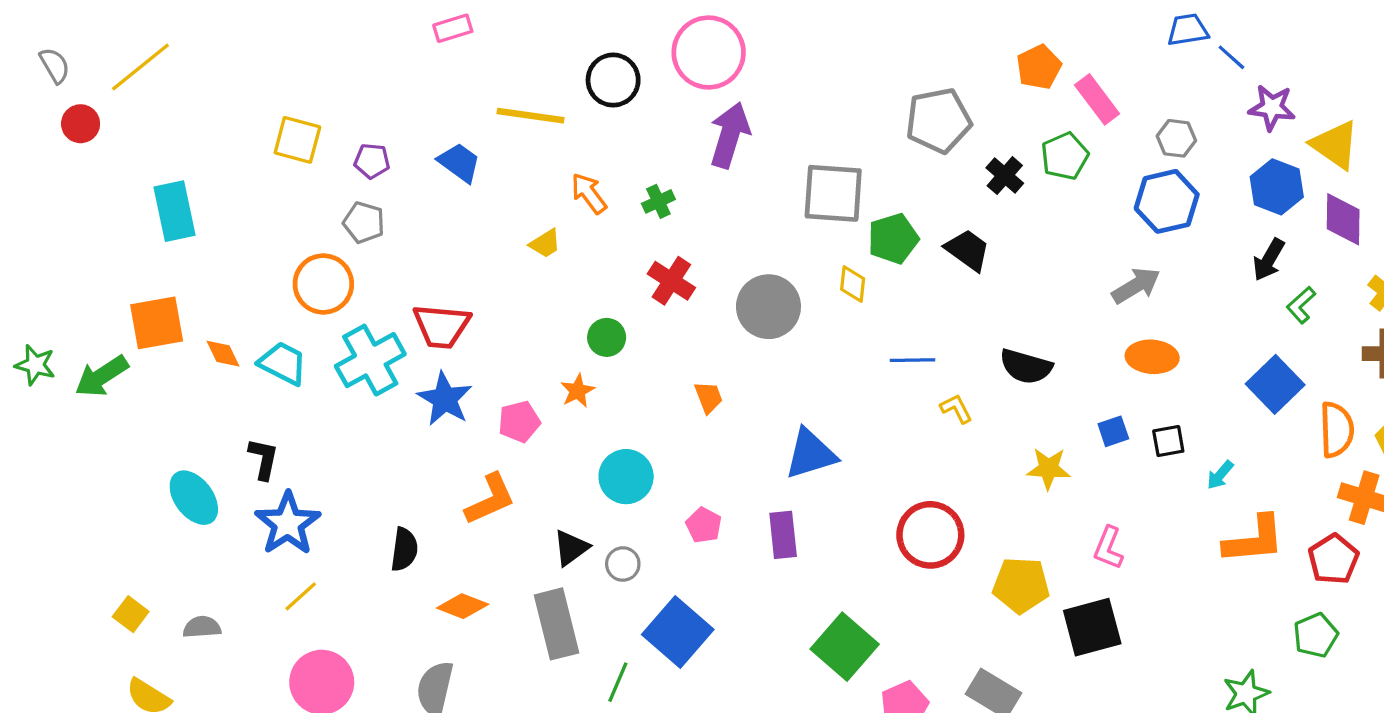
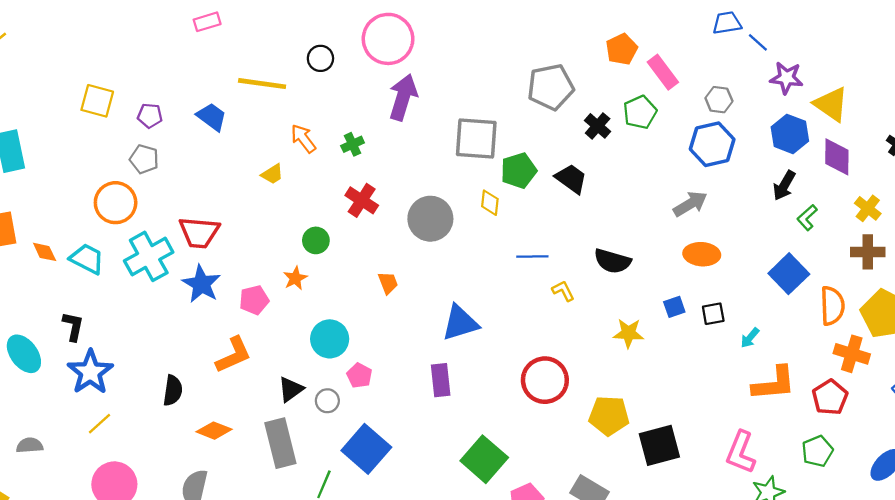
black circle: (613, 80) -> (320, 58), size x0.7
pink pentagon: (704, 525) -> (359, 376), moved
pink L-shape: (1108, 548) -> (741, 452), moved, size x1.4

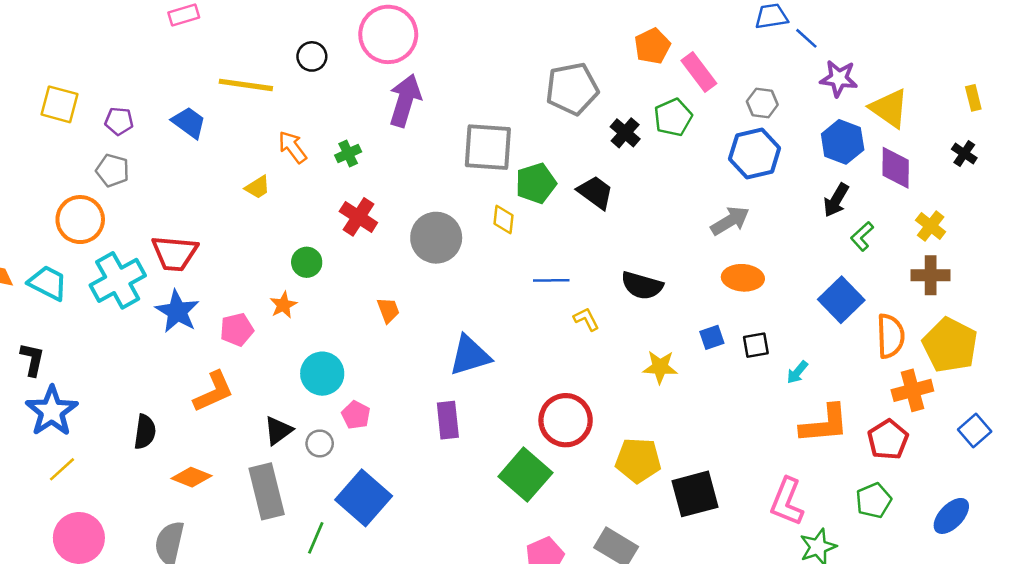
orange cross: (852, 354) -> (912, 390), turned -32
green square: (484, 459) -> (525, 475), moved

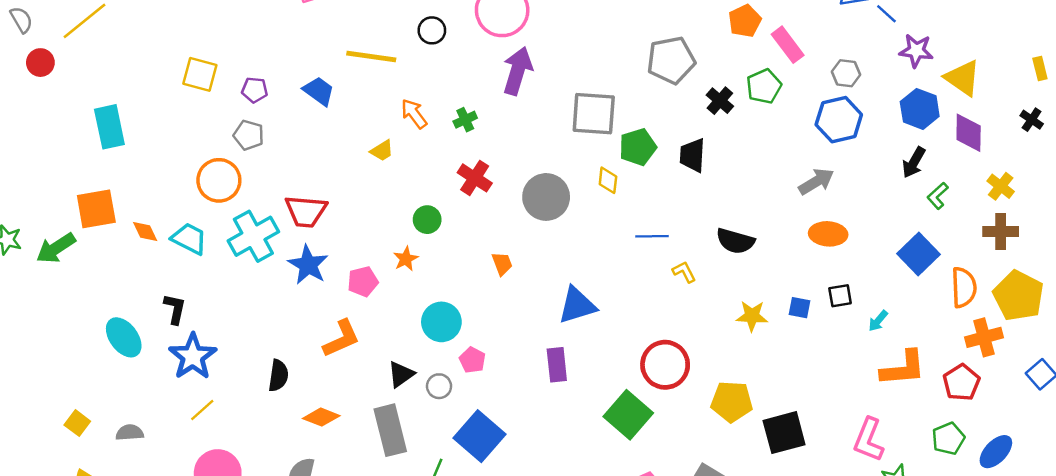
black trapezoid: (595, 192) -> (692, 155), turned -123
blue square: (712, 337) -> (800, 308), moved, turned 30
blue ellipse: (951, 516) -> (996, 452), moved

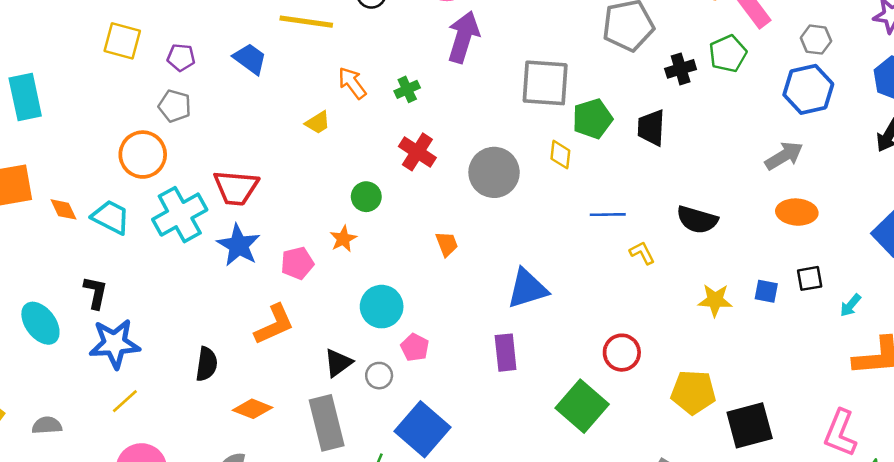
black cross: (720, 101) -> (681, 69), turned 32
blue star: (193, 356) -> (115, 344), turned 30
red circle: (665, 365) -> (622, 353), size x0.7

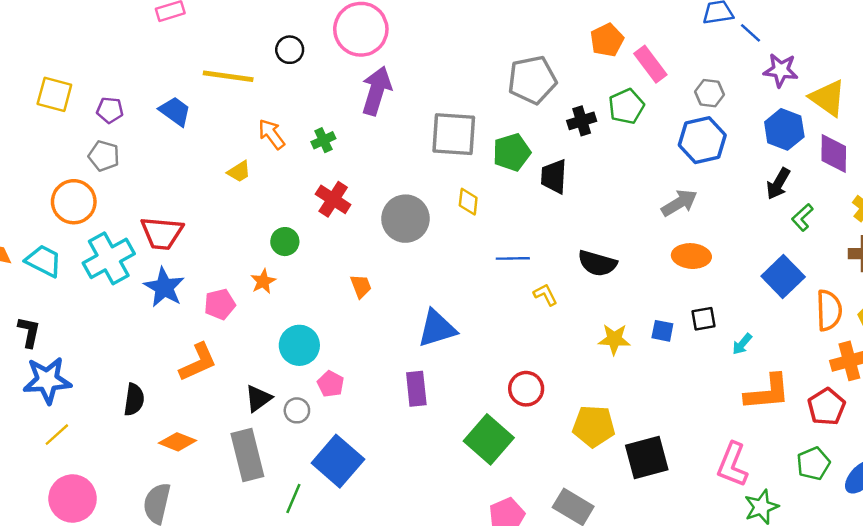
green pentagon: (592, 119) -> (512, 152), moved

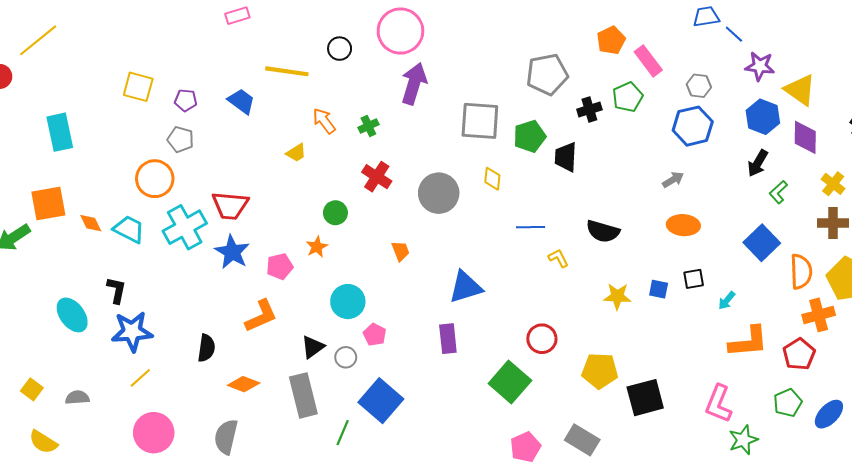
gray arrow: (679, 203) -> (673, 180), size x0.7

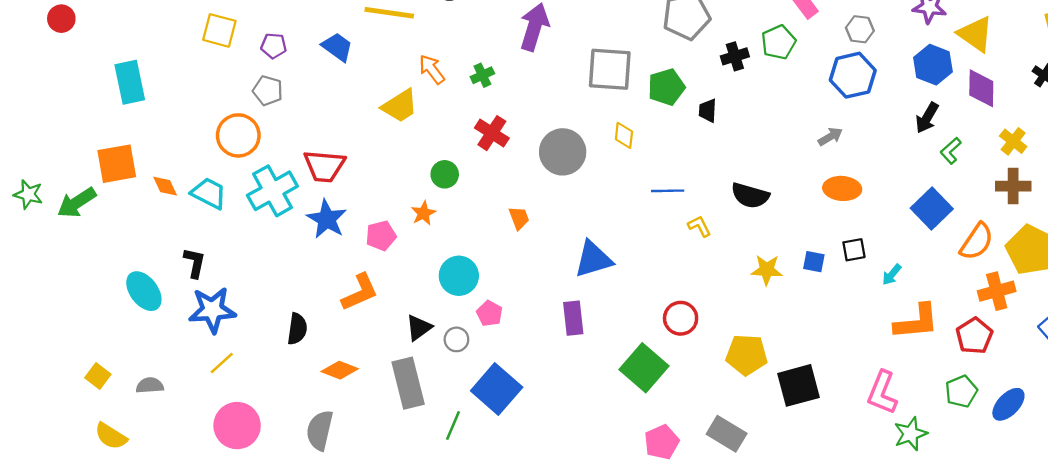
yellow trapezoid: (296, 153) -> (400, 106), size x1.6
black trapezoid: (566, 157) -> (708, 111), size x0.7
orange semicircle: (801, 272) -> (977, 242), turned 36

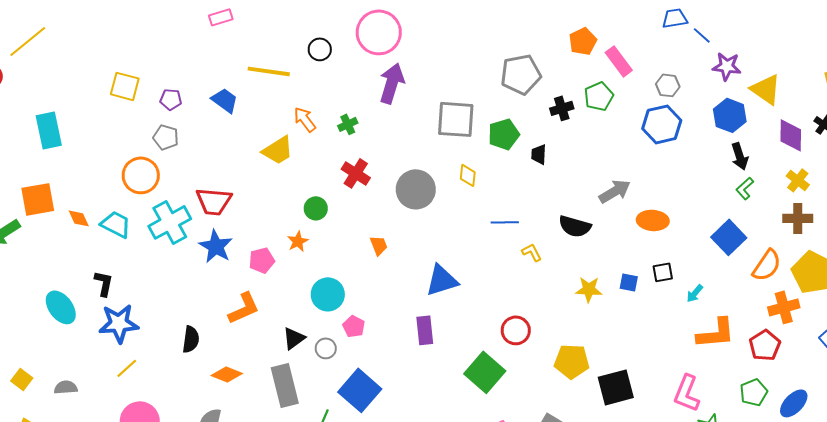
purple diamond: (981, 88) -> (791, 135), moved
black arrow: (927, 118) -> (740, 156), moved, turned -48
gray arrow: (830, 137) -> (615, 191), moved, size x1.5

